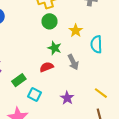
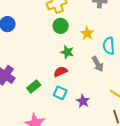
gray arrow: (73, 62) -> (98, 64), moved
cyan square: (35, 95) -> (60, 93), moved

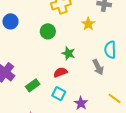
green circle: (61, 26) -> (48, 31), moved
yellow star: (87, 33) -> (88, 24), moved

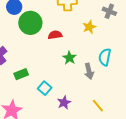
green circle: (48, 31) -> (30, 23), moved, size x1.5
green star: (68, 53) -> (69, 58), moved
red semicircle: (60, 72) -> (55, 35), moved

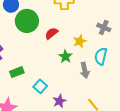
gray cross: (109, 11) -> (104, 27), moved
yellow star: (89, 27) -> (80, 41), moved
red semicircle: (55, 35) -> (51, 33), turned -32

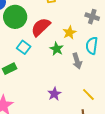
red semicircle: (51, 33) -> (41, 27), size x1.5
cyan square: (40, 86) -> (24, 47), moved

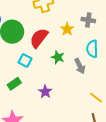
yellow star: (69, 33) -> (67, 29), moved
purple star: (54, 94) -> (45, 92), moved

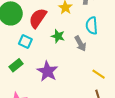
purple star: (45, 92) -> (47, 71), size x1.5

